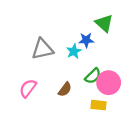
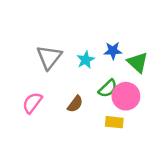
green triangle: (104, 23) -> (138, 62), moved
blue star: (86, 40) -> (113, 51), moved
gray triangle: (42, 49) -> (49, 57), turned -40

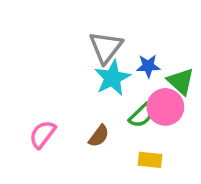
gray triangle: (49, 57) -> (106, 47), moved
cyan star: (86, 60) -> (112, 78), size x1.5
pink circle: (126, 96) -> (165, 107), moved

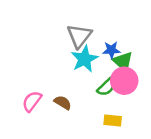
green triangle: (181, 81) -> (123, 62), moved
brown semicircle: (99, 136) -> (63, 103), moved, turned -96

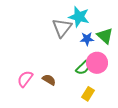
cyan star: (84, 59) -> (79, 17), moved, turned -30
green triangle: (123, 62) -> (105, 36), moved
yellow rectangle: (113, 120) -> (88, 94), turned -64

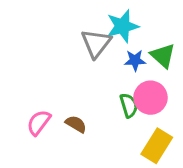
cyan star: (79, 17) -> (123, 26), turned -30
green semicircle: (83, 68) -> (129, 105), turned -63
yellow rectangle: (88, 94) -> (157, 146), moved, size x1.5

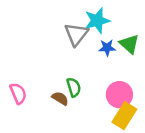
pink circle: (150, 98) -> (119, 95), moved
green semicircle: (129, 105) -> (74, 87), moved
pink semicircle: (39, 122) -> (18, 93), moved, turned 120

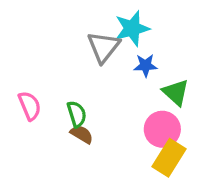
green triangle: (129, 44) -> (176, 92), moved
green semicircle: (74, 87) -> (77, 114), moved
pink semicircle: (18, 93) -> (30, 106), moved

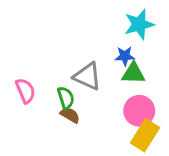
cyan star: (132, 28) -> (139, 24), moved
gray triangle: (104, 47) -> (87, 76), moved, turned -44
green triangle: (176, 92) -> (133, 73), moved, turned -40

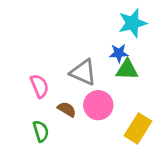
pink semicircle: (25, 91) -> (39, 86), moved
green semicircle: (66, 98) -> (41, 131), moved
pink circle: (139, 111) -> (98, 105), moved

